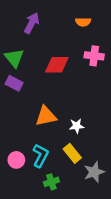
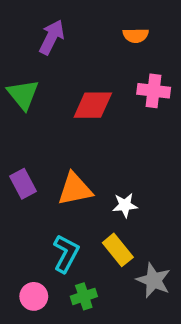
purple rectangle: (14, 83) -> (23, 184), moved, turned 35
pink circle: (16, 160) -> (34, 296), moved
gray star: (94, 172) -> (154, 280), turned -30

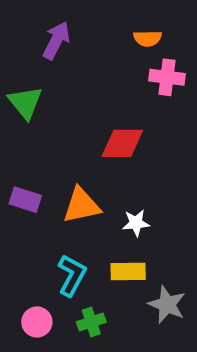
pink cross: (154, 91) -> (167, 77), moved
red diamond: (93, 105) -> (122, 143), moved
purple rectangle: (23, 184) -> (25, 200), turned -44
yellow rectangle: (118, 250) -> (128, 271), turned -52

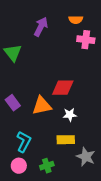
purple arrow: (56, 40) -> (41, 27), moved
red diamond: (122, 143) -> (63, 88), moved
purple rectangle: (25, 200) -> (13, 103), turned 35
cyan L-shape: (72, 275) -> (24, 142), moved

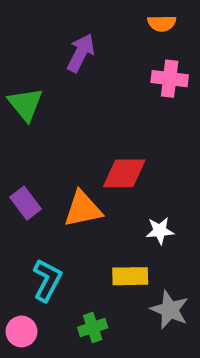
orange semicircle: (76, 20) -> (162, 23), moved
white star: (70, 115) -> (160, 231), moved
pink circle: (19, 166) -> (22, 331), moved

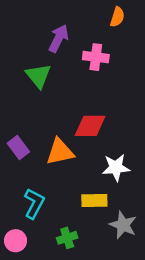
orange semicircle: (162, 23) -> (117, 17), turned -72
pink cross: (170, 79) -> (96, 57), moved
green triangle: (25, 104) -> (38, 76), moved
white star: (160, 231) -> (116, 168), size x1.4

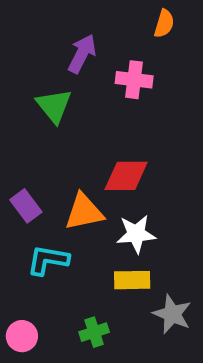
white star: (116, 168) -> (136, 234), moved
cyan L-shape: (34, 203) -> (48, 260), moved, turned -108

